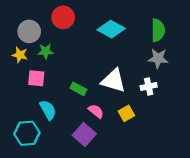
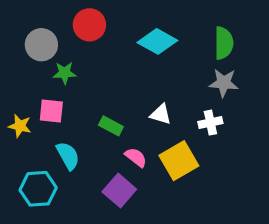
yellow star: (20, 55) -> (20, 126), moved
white triangle: (114, 81) -> (161, 114), size x0.6
yellow square: (126, 113) -> (179, 161), size x1.6

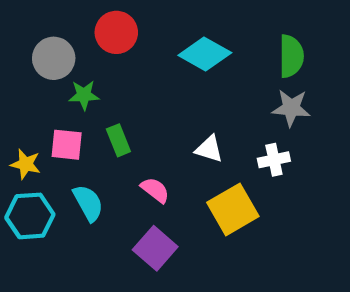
green rectangle: (111, 126) -> (118, 140), moved, turned 40
pink semicircle: (136, 157) -> (155, 190), moved
cyan hexagon: (38, 189) -> (30, 216), moved

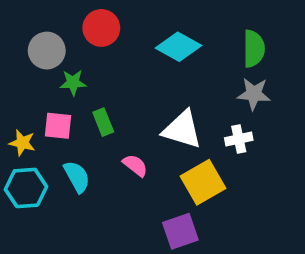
white triangle: (209, 149) -> (182, 130), size x1.6
purple square: (155, 248) -> (180, 231), moved, turned 30

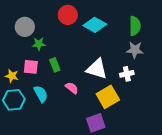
red circle: (101, 28) -> (68, 15), moved

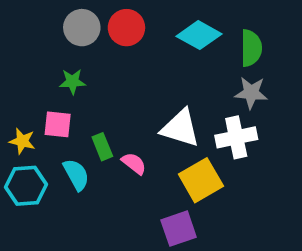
cyan diamond: (95, 25) -> (199, 35), moved
gray circle: (25, 27) -> (82, 28), moved
green rectangle: (55, 65) -> (102, 147), moved
white cross: (127, 74) -> (236, 137), size x1.5

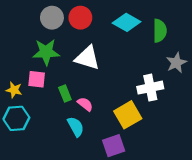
green star: (72, 82) -> (46, 52), size x1.6
gray star: (251, 93) -> (176, 63), moved, turned -30
white triangle: (180, 128) -> (87, 58), moved
cyan semicircle: (76, 175) -> (76, 127), moved

